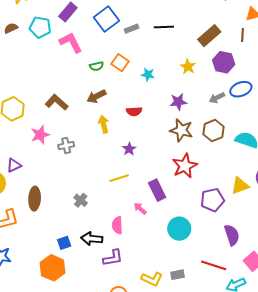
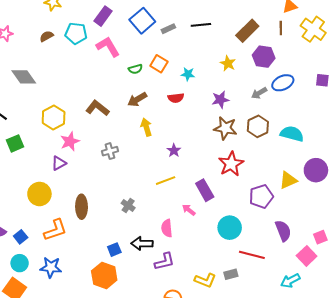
red semicircle: (134, 111) -> (176, 98), moved
pink star: (40, 135) -> (70, 141), moved
purple triangle: (14, 165) -> (59, 163), moved
red line: (214, 265) -> (252, 255), moved

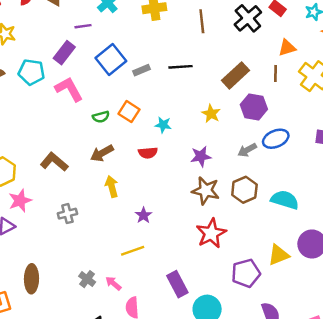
purple rectangle: (205, 190) -> (177, 284), moved
pink arrow: (189, 210) -> (113, 283), moved

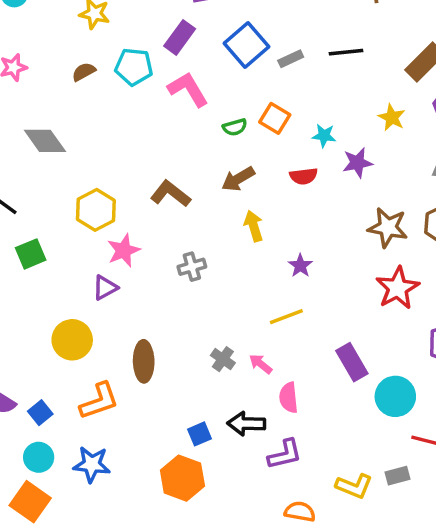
purple star: (201, 156) -> (357, 163), moved

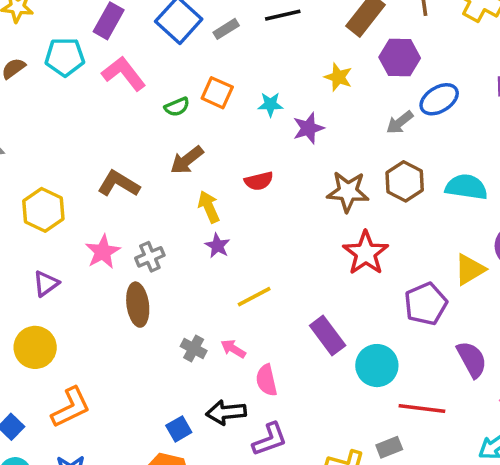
red semicircle: (304, 176) -> (259, 181), moved
pink star: (124, 250) -> (103, 252), moved
purple star: (300, 266) -> (217, 246), moved
purple triangle: (105, 288) -> (46, 283), moved
brown ellipse: (144, 361) -> (138, 305), moved

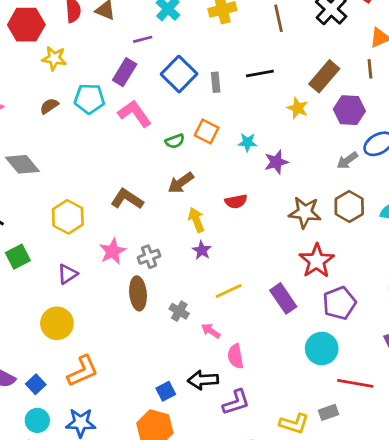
gray rectangle: (226, 29) -> (216, 82), turned -66
yellow star: (338, 77) -> (298, 108), moved
purple pentagon: (426, 304) -> (339, 303), moved
purple rectangle: (328, 335) -> (283, 298), moved
gray cross: (194, 349) -> (179, 311), moved

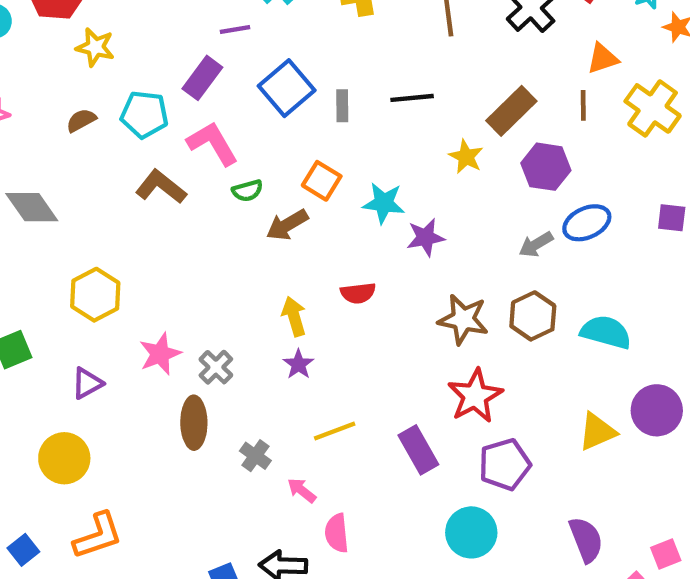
green semicircle: (175, 141) -> (247, 191), moved
cyan star: (247, 142) -> (384, 203), size x1.4
brown arrow: (181, 183) -> (287, 225), moved
brown L-shape: (127, 199) -> (161, 187), moved
gray cross: (149, 257) -> (216, 367), turned -30

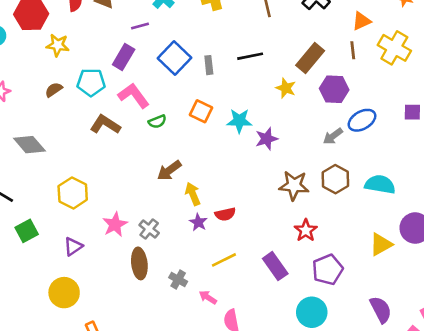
brown arrow: (287, 225) -> (169, 170), moved
red semicircle: (358, 293) -> (225, 214), moved
red star: (475, 396) -> (306, 230), size x0.7

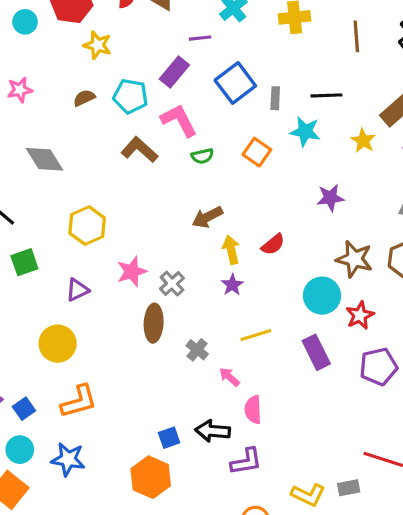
cyan star: (239, 121) -> (305, 132), moved
red semicircle: (225, 214) -> (273, 244), moved, turned -36
cyan circle: (312, 312) -> (322, 296), moved

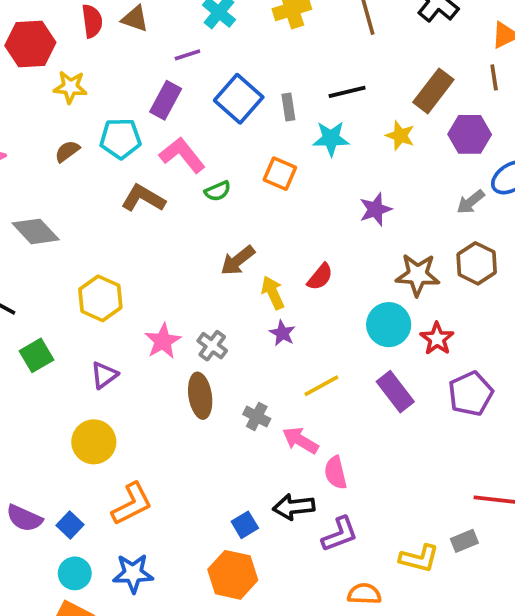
pink arrow: (229, 377) -> (300, 440), size x1.4

